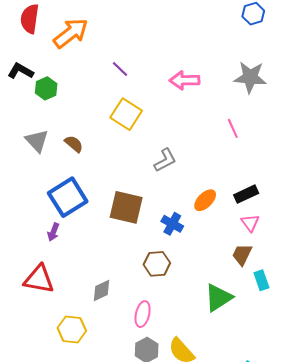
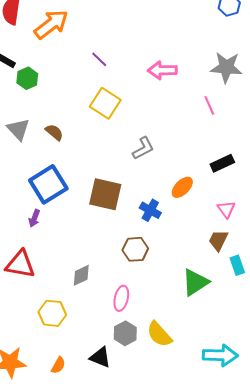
pink line: (233, 128) -> (209, 105), moved
black rectangle: (246, 194) -> (222, 163), moved

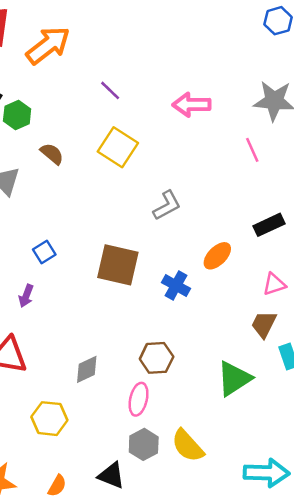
brown semicircle: (54, 132) -> (52, 154), moved
blue square: (48, 184) -> (44, 252), size x0.5
pink triangle: (226, 209) -> (274, 284), turned 48
brown hexagon: (135, 249) -> (157, 358), moved

